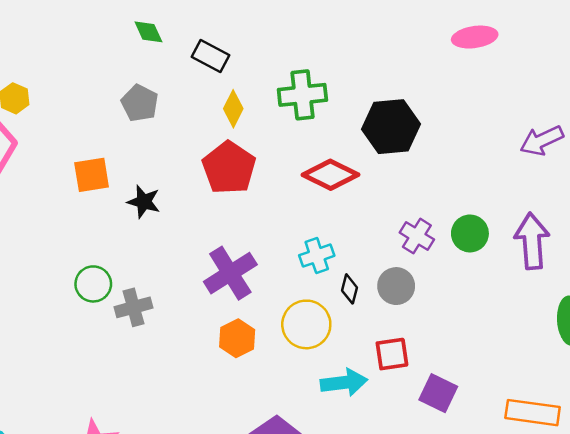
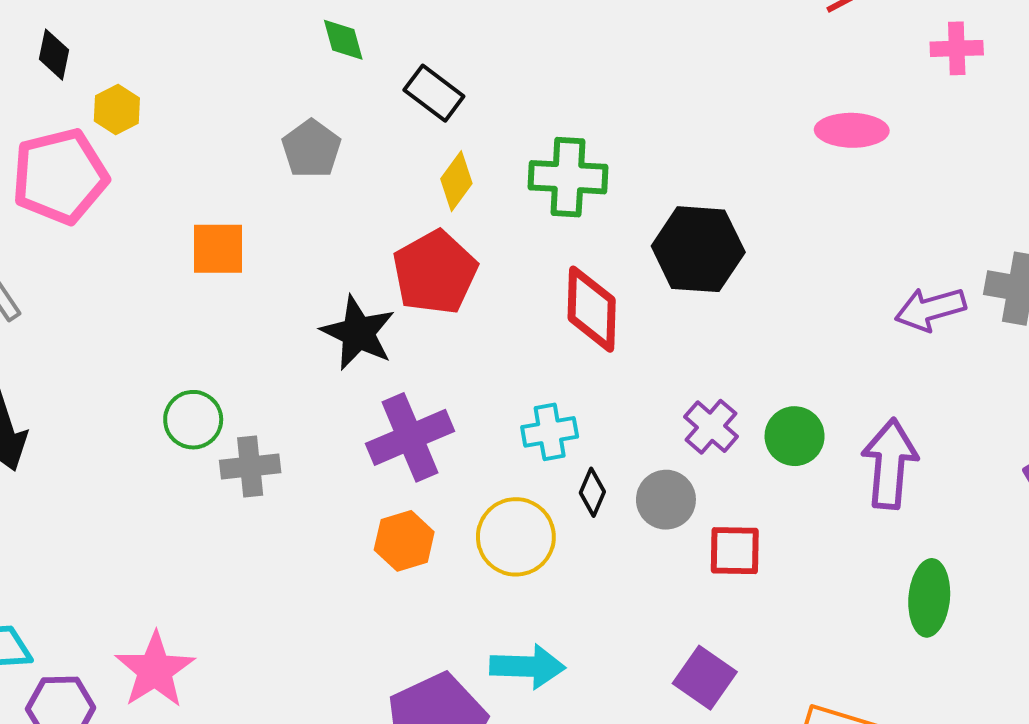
red diamond: (331, 175) -> (592, 309), turned 56
black star: (144, 202) -> (358, 333), moved, size x1.4
red square: (392, 354) -> (735, 551), moved
cyan arrow: (344, 383) -> (528, 667), moved

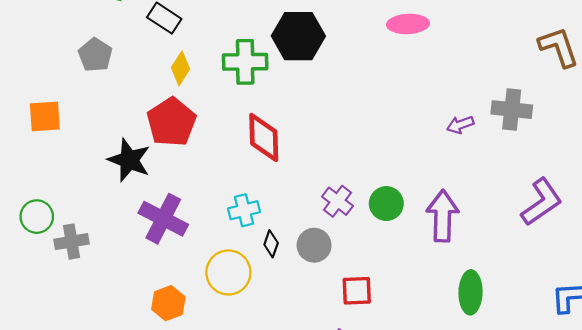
black hexagon: (698, 249) -> (298, 36), moved
purple arrow: (930, 309) -> (460, 125), size x0.7
purple cross: (410, 437) -> (163, 219), turned -36
orange hexagon: (404, 541) -> (168, 303), moved
red square: (735, 551) -> (357, 291), moved

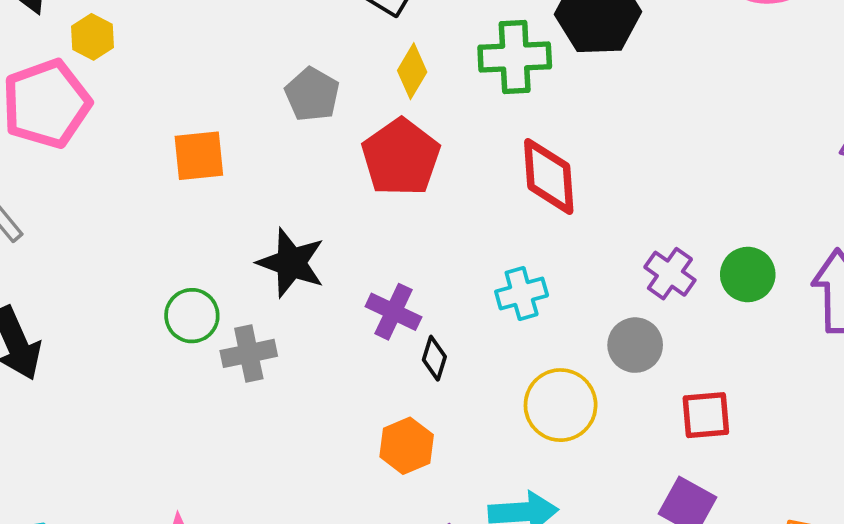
gray pentagon: (95, 55) -> (312, 94), moved
black star: (129, 160) -> (291, 263), moved
purple cross: (163, 219) -> (393, 312), size x0.7
black diamond: (271, 244) -> (434, 358), moved
yellow circle: (228, 272) -> (561, 405), moved

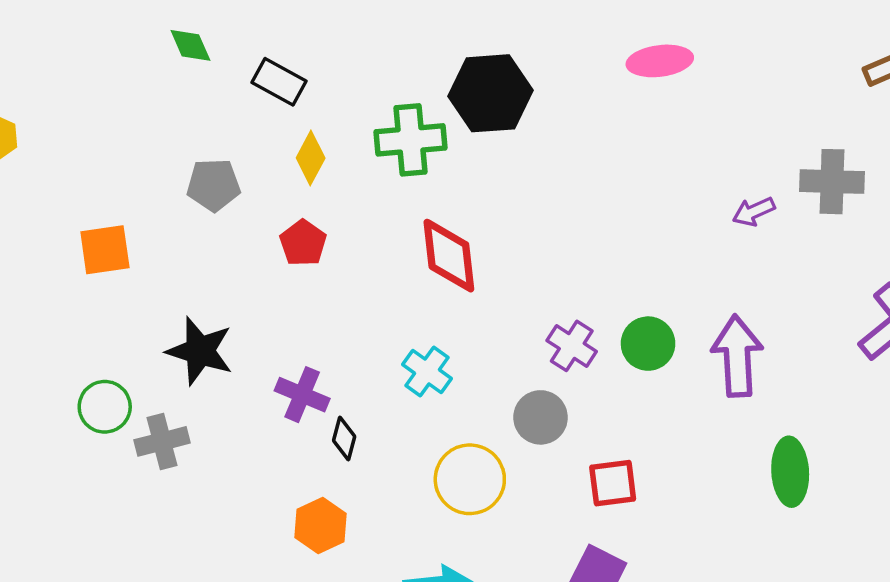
gray pentagon: (312, 94) -> (214, 185), turned -30
red pentagon: (401, 157) -> (303, 243), size x0.6
cyan cross: (522, 293) -> (427, 372), turned -36

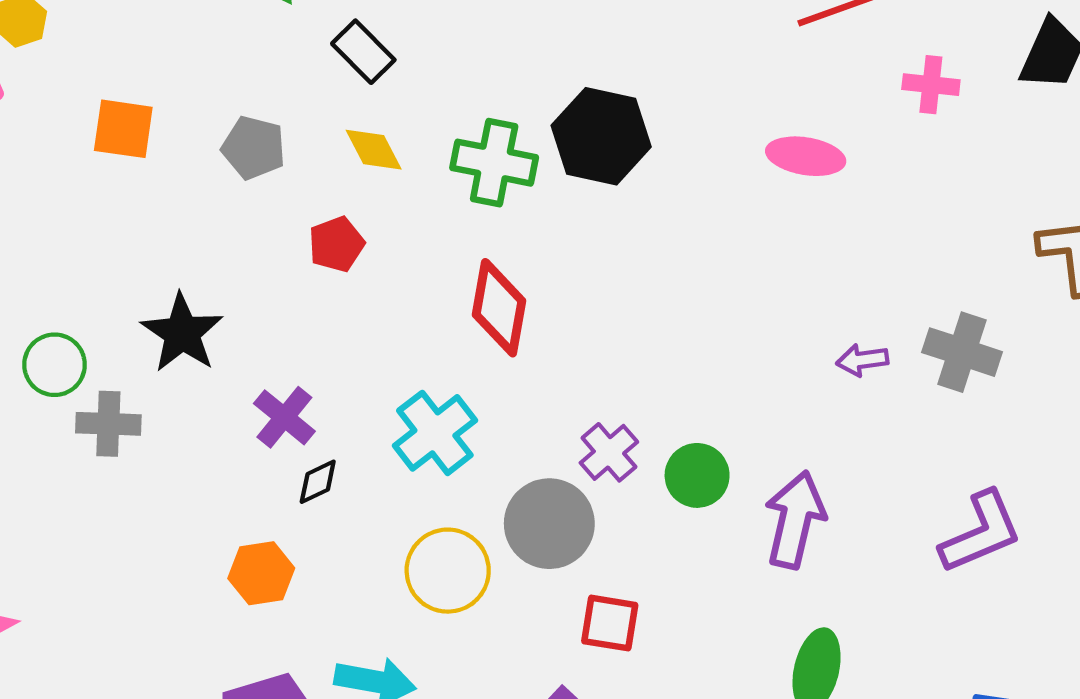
yellow diamond: (311, 158) -> (374, 150), turned -72
orange square: (105, 250) -> (123, 129), moved
cyan cross: (427, 372) -> (435, 433), size x1.4
gray circle: (541, 417) -> (549, 524), size x1.4
black diamond: (344, 439) -> (318, 482), turned 33

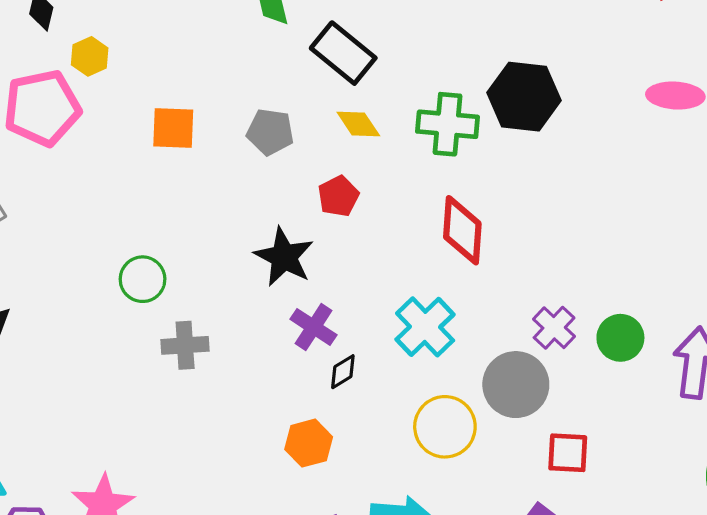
black rectangle: (363, 52) -> (343, 53), size x1.4
black star: (182, 333) -> (284, 257), moved
green circle: (55, 365) -> (143, 279), moved

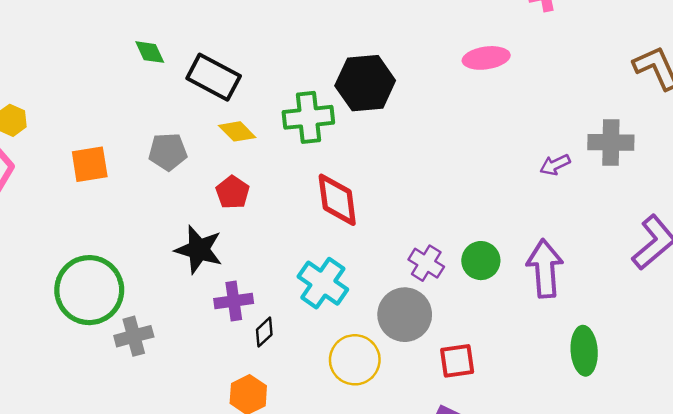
green circle: (143, 279) -> (89, 290), size x1.8
purple cross: (314, 327) -> (234, 301), turned -30

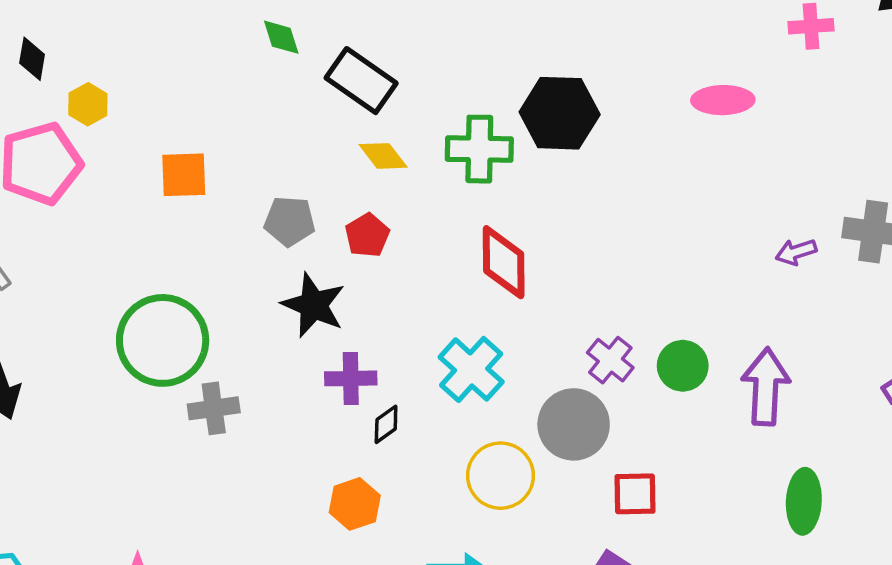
gray pentagon: (168, 152) -> (290, 221), moved

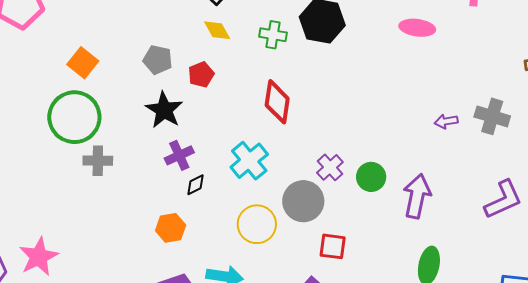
green cross: (479, 149) -> (273, 35), size x0.7
orange square: (184, 175) -> (83, 63), moved, turned 32
purple cross: (351, 378) -> (179, 155), turned -32

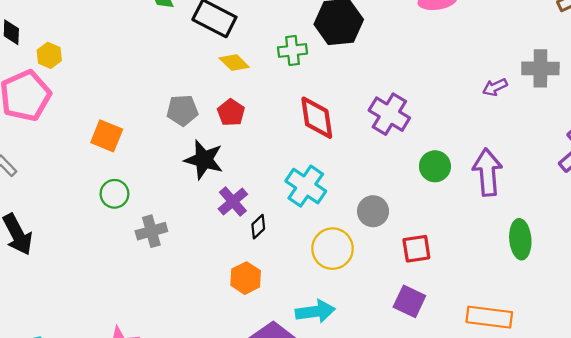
green circle: (74, 117) -> (114, 194), size x0.5
purple cross: (330, 167) -> (389, 114), moved, size x1.4
gray circle: (303, 201) -> (373, 211), size x0.7

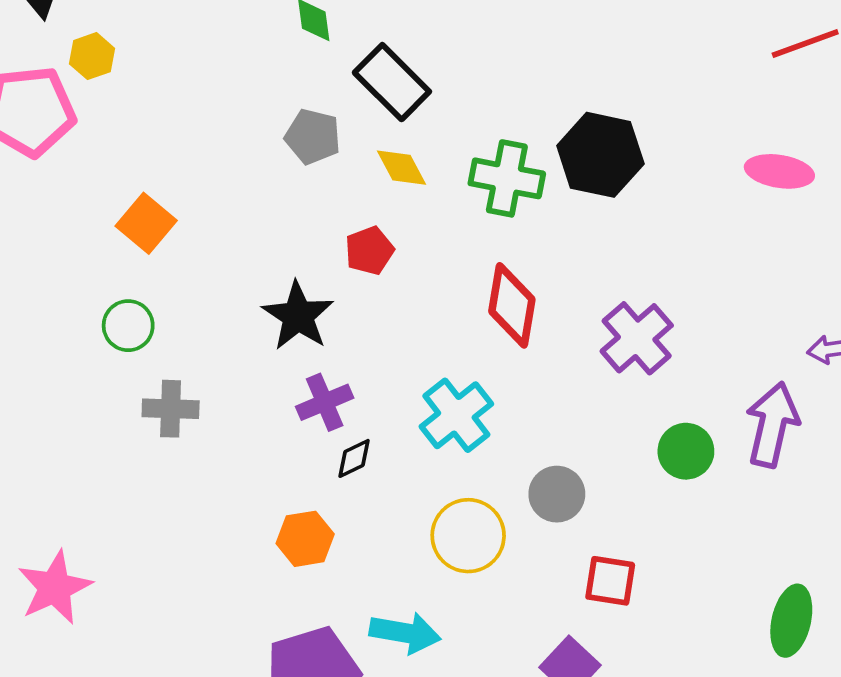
green cross: (293, 50) -> (507, 178), size x1.4
gray pentagon: (182, 110) -> (313, 137), moved
purple arrow: (487, 172) -> (772, 425), moved

